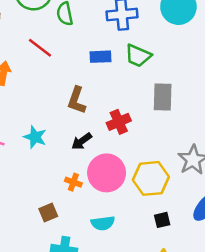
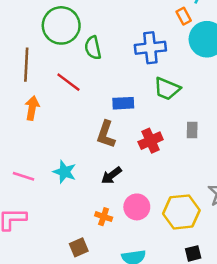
blue rectangle: (100, 57) -> (123, 103), moved
gray rectangle: (163, 97) -> (192, 130), size x0.6
red cross: (119, 122) -> (151, 141), moved
pink circle: (107, 173) -> (137, 207), size x0.7

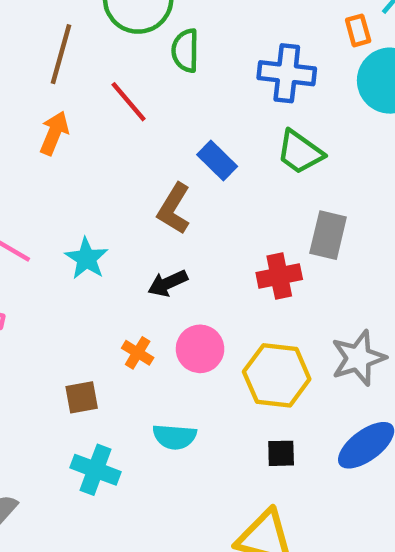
blue rectangle: (123, 103) -> (217, 160), turned 35
gray rectangle: (192, 130) -> (328, 235), size x1.5
red cross: (151, 141) -> (279, 276), moved

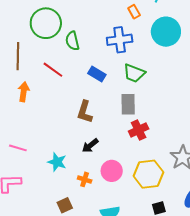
orange rectangle: (358, 30) -> (134, 12), moved
blue rectangle: (217, 160) -> (97, 74), moved
gray rectangle: (328, 235) -> (128, 104), moved
cyan star: (86, 258) -> (57, 162), moved

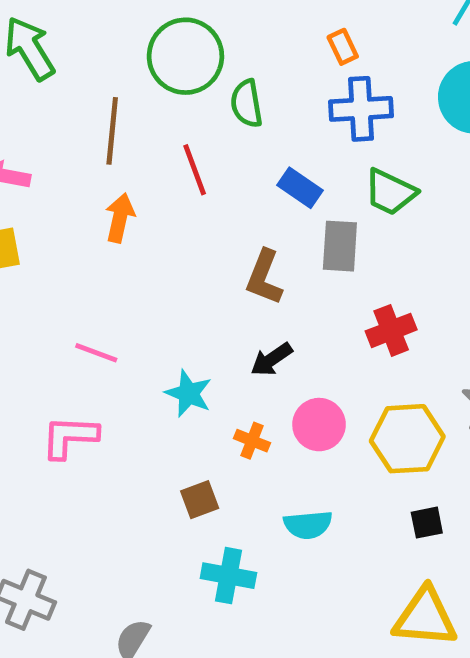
orange rectangle: (134, 12) -> (343, 47), moved
red line: (53, 70) -> (195, 170), turned 30
gray rectangle: (128, 104) -> (340, 246), moved

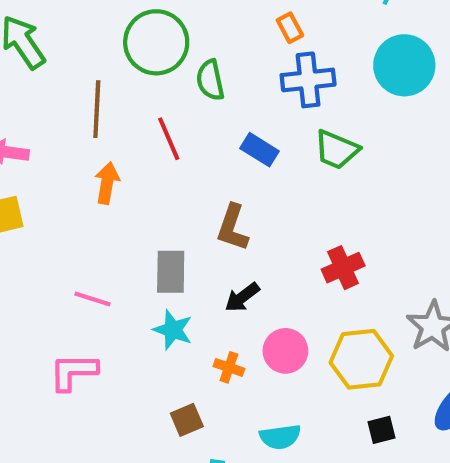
gray rectangle: (340, 246) -> (171, 272), moved

